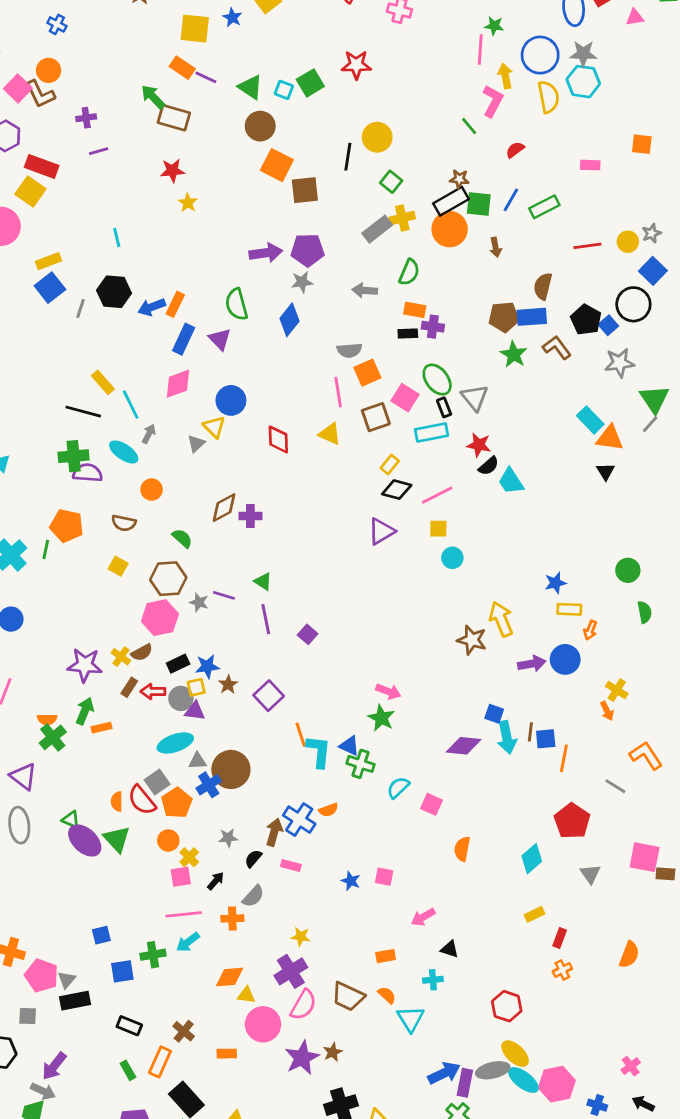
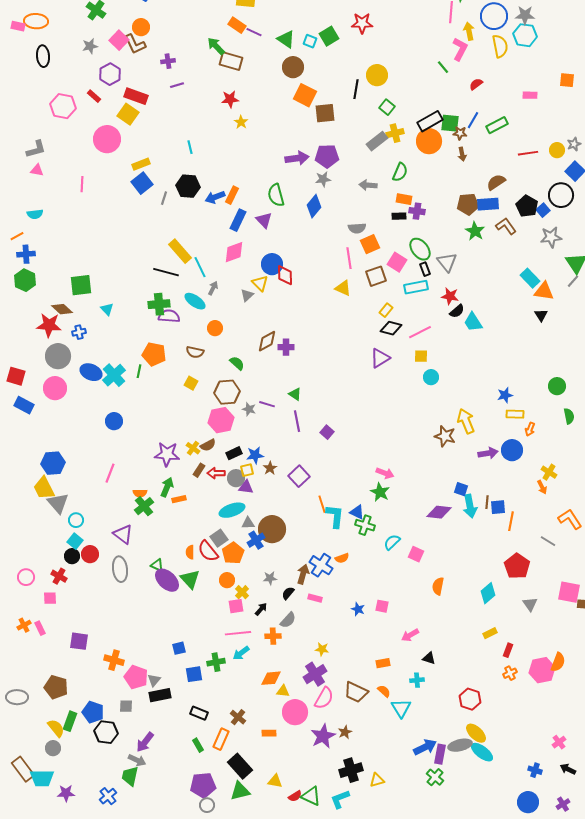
brown star: (459, 179) -> (460, 133), moved
brown semicircle: (543, 286) -> (496, 182), turned 42
yellow rectangle: (103, 382) -> (180, 251), size x1.4
red diamond: (278, 439) -> (285, 275), moved
pink hexagon: (557, 1084) -> (542, 670), moved

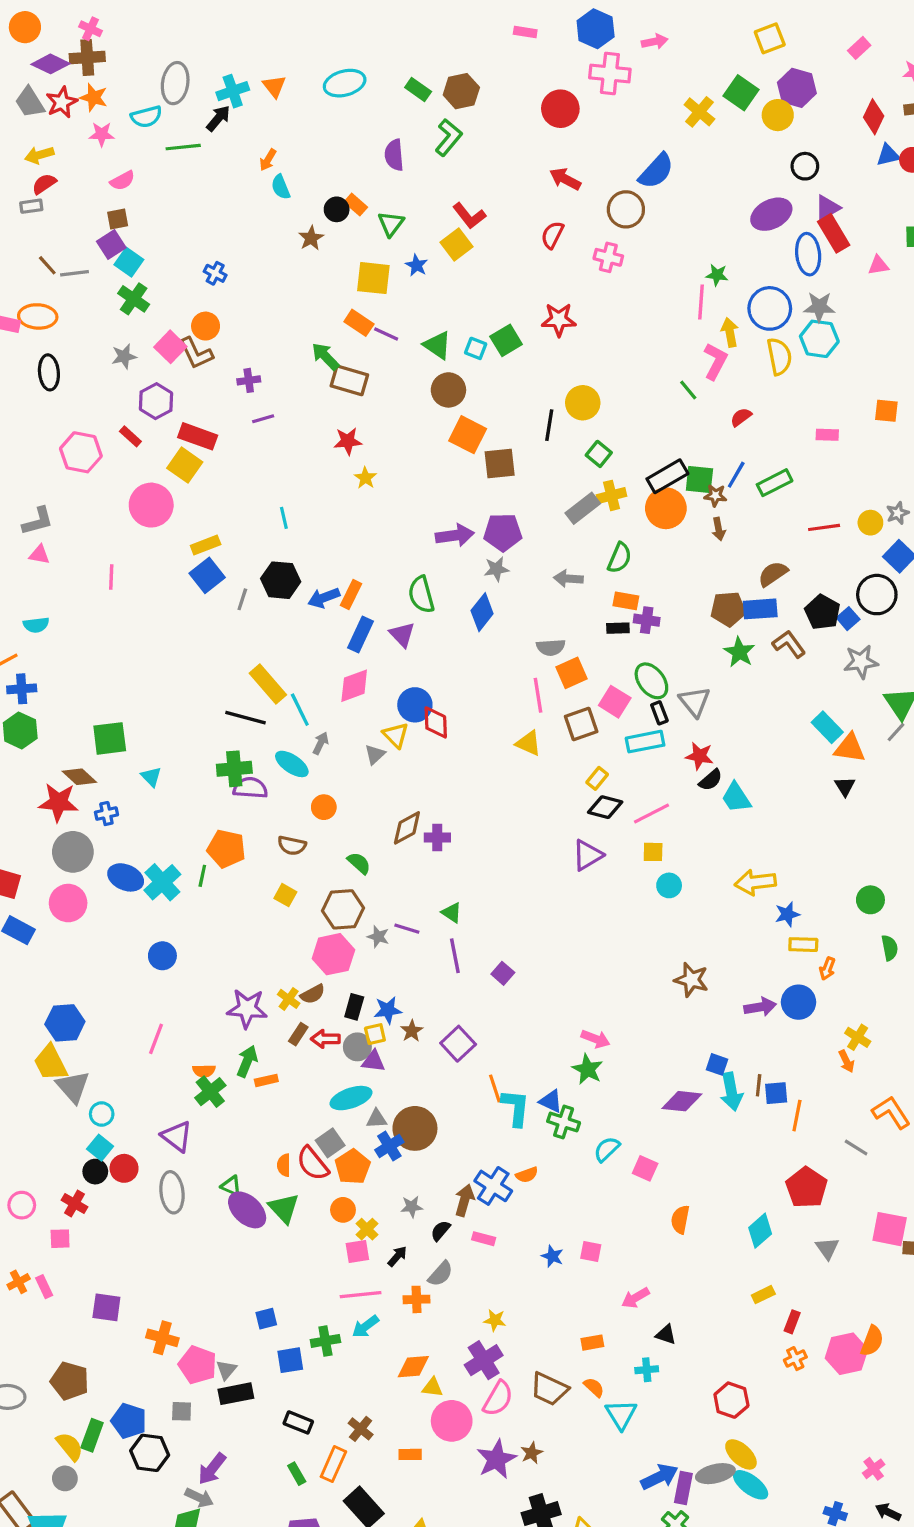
yellow arrow: (466, 421) -> (755, 882), moved, turned -75
black rectangle: (234, 453) -> (354, 1007), turned -49

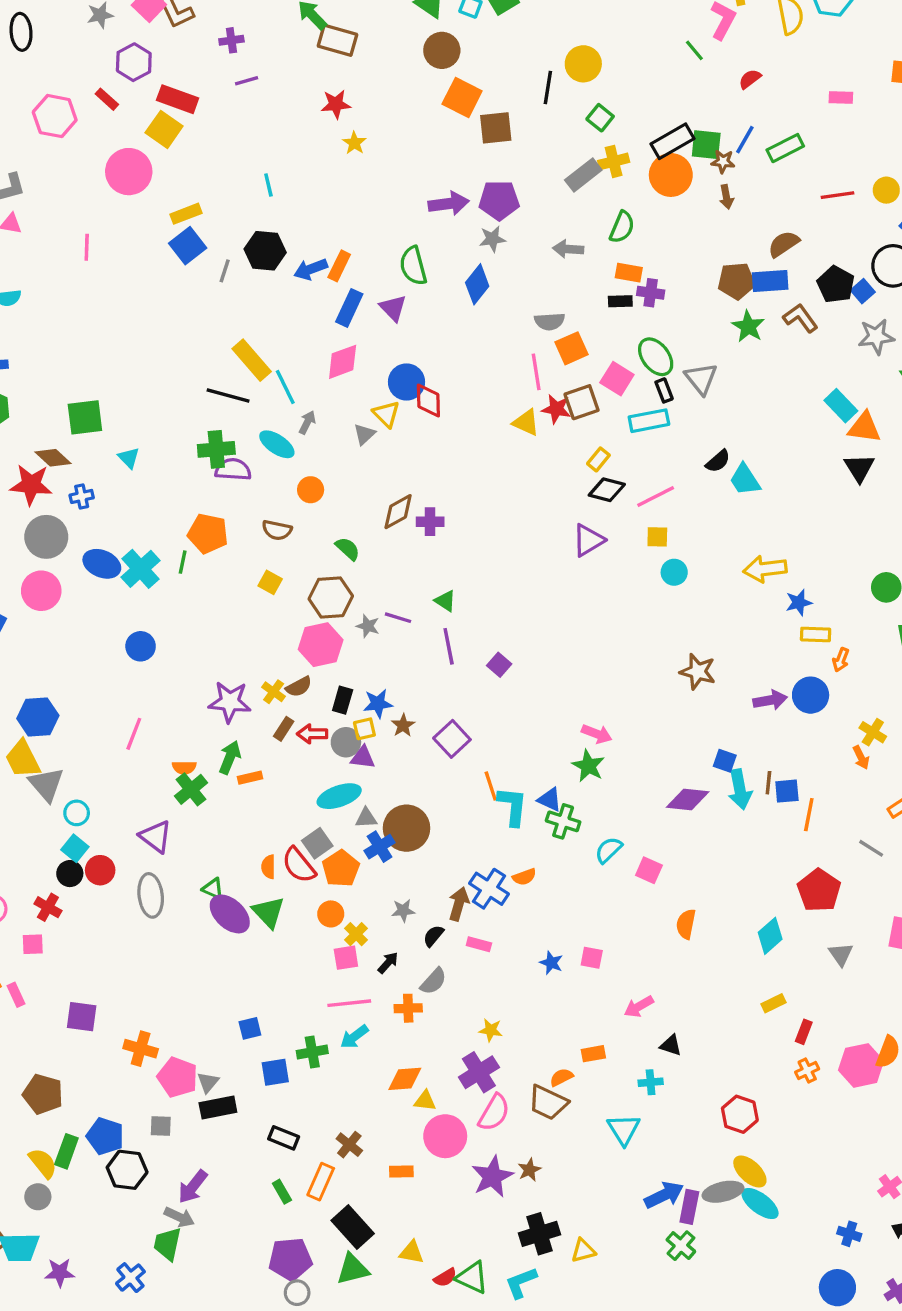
red star: (699, 756) -> (556, 409), moved
black triangle: (845, 786) -> (859, 468), size x1.4
orange semicircle: (594, 1387) -> (561, 1077), moved, turned -70

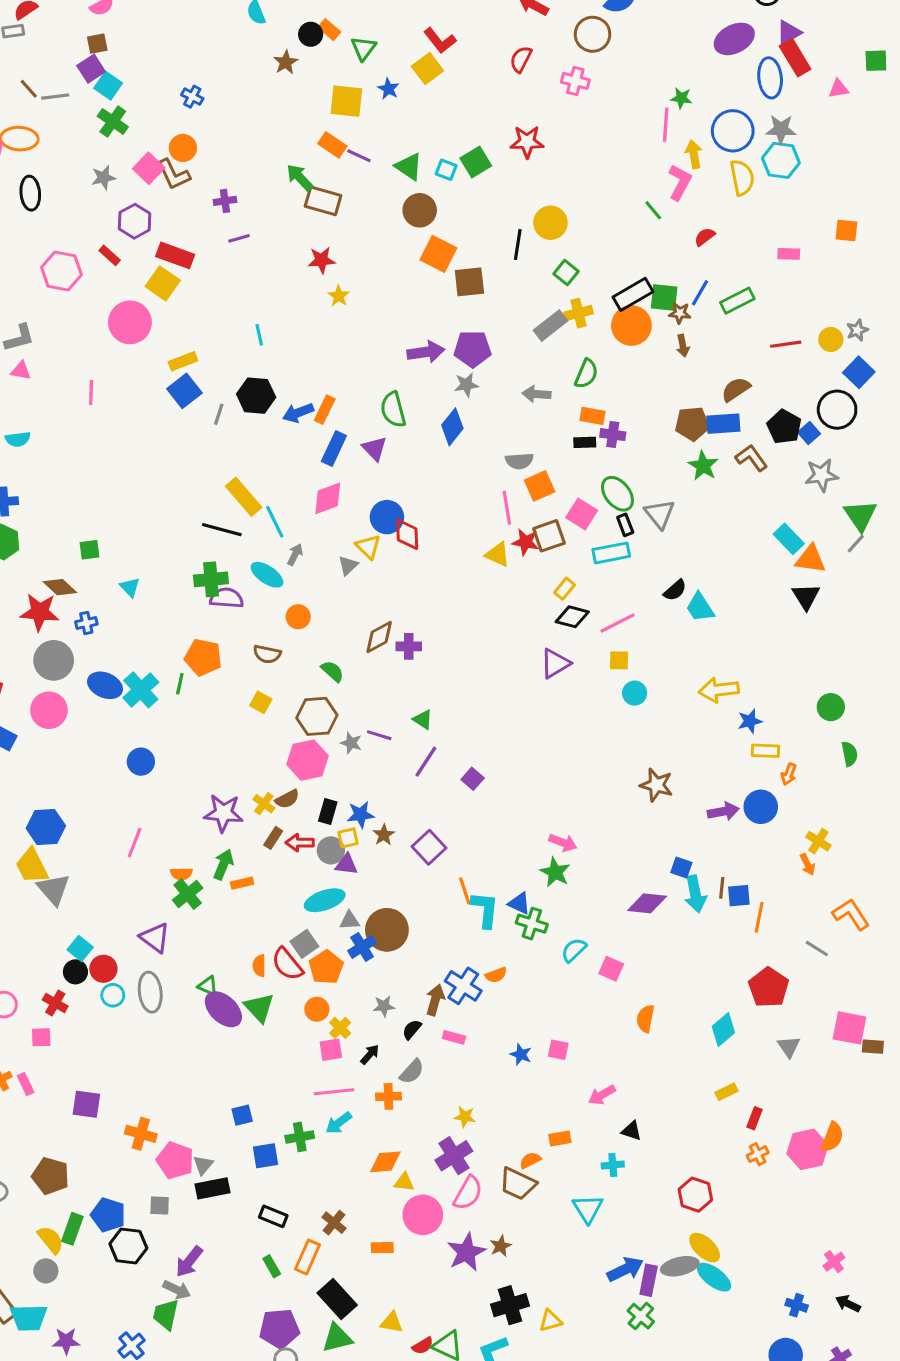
green square: (85, 417) -> (89, 550), size x0.6
purple line: (449, 646) -> (426, 762), turned 44
cyan circle: (77, 813) -> (113, 995), moved

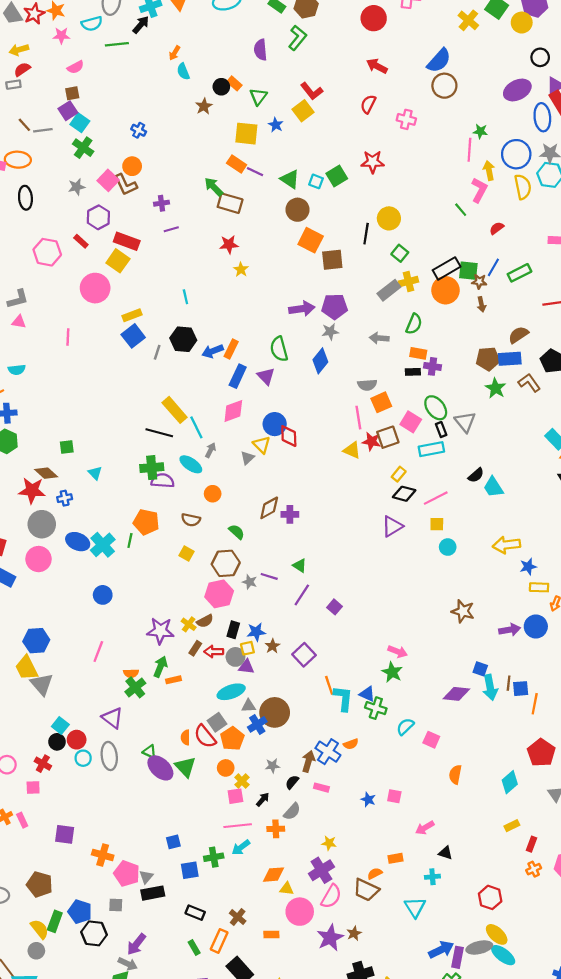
brown circle: (593, 34) -> (444, 86), moved

